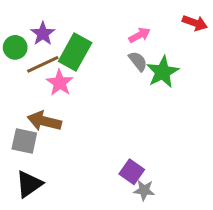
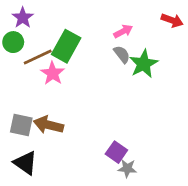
purple star: (43, 34) -> (23, 18), moved
brown arrow: (44, 121) -> (49, 125), moved
black triangle: (29, 184) -> (25, 163), turned -50

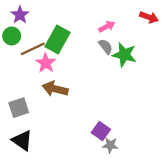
green star: (144, 64) -> (124, 55), turned -30
gray square: (21, 125) -> (19, 108), turned -30
brown arrow: (49, 125) -> (55, 89), moved

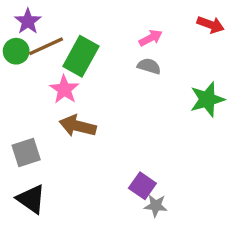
gray semicircle: (106, 47) -> (149, 66), turned -35
brown line: (33, 49) -> (46, 46), moved
green star: (124, 55) -> (207, 99), moved, turned -30

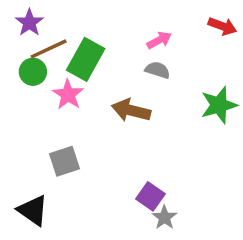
green circle: (16, 51) -> (33, 72), moved
brown arrow: (78, 126) -> (131, 110), moved
gray square: (26, 153) -> (64, 161), moved
gray star: (156, 206) -> (164, 217), turned 30

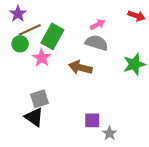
gray semicircle: (157, 70) -> (97, 43), size x1.5
purple square: (150, 196) -> (92, 120), turned -35
black triangle: (33, 210) -> (34, 117), moved
gray star: (164, 217) -> (110, 133), moved

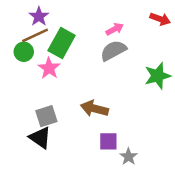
purple star: (18, 14) -> (39, 16), moved
gray semicircle: (97, 43) -> (113, 51), turned -45
brown arrow: (80, 68) -> (94, 109), moved

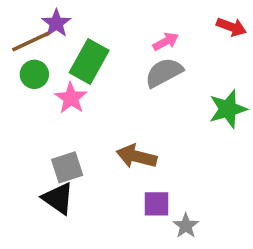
brown line: (35, 35) -> (31, 41), moved

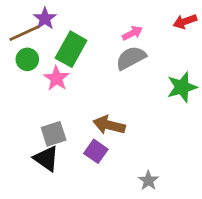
red arrow: (231, 27) -> (185, 21), turned 140
purple square: (157, 204) -> (96, 151), moved, turned 35

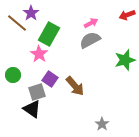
brown line: (24, 33) -> (17, 23), turned 65
green circle: (27, 59) -> (13, 75), moved
brown arrow: (109, 125) -> (75, 86), turned -145
purple square: (96, 151) -> (50, 79), moved

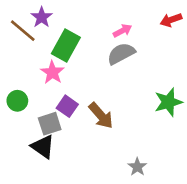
green star: (125, 60) -> (168, 102), moved

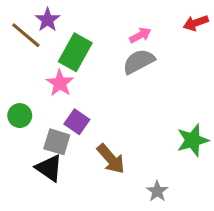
green star: (168, 102) -> (193, 140), moved
brown arrow: (101, 116) -> (111, 159), moved
gray square: (50, 124) -> (57, 142), turned 35

